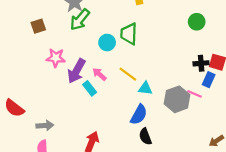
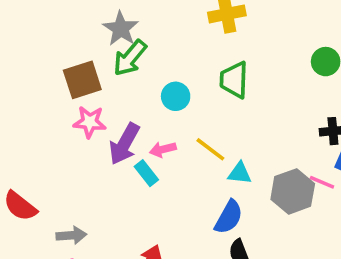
brown square: (38, 26) -> (82, 80), moved, size x1.5
green trapezoid: (129, 34) -> (234, 80), moved
pink arrow: (99, 74) -> (163, 149), turned -56

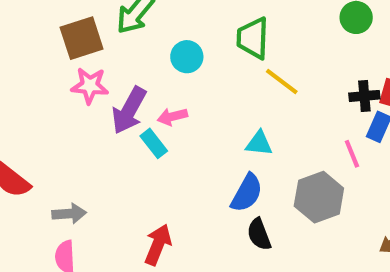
yellow line: (210, 149) -> (282, 81), moved
pink line: (322, 182) -> (352, 154), turned 45
gray hexagon: (293, 191) -> (319, 197), moved

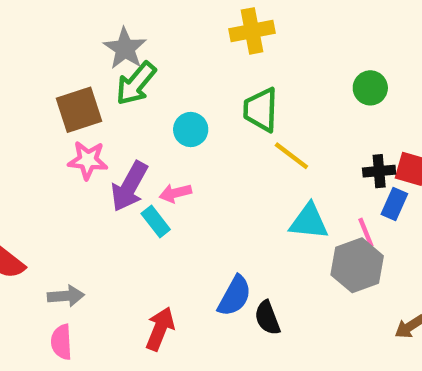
cyan triangle: (259, 143) -> (309, 221), moved, size x1.4
blue semicircle: (247, 193) -> (234, 296), moved
gray hexagon: (319, 197) -> (357, 265), moved

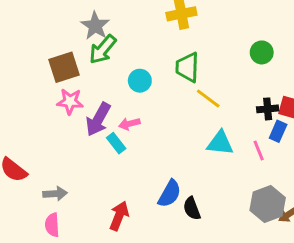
gray hexagon: (357, 265) -> (268, 204), moved

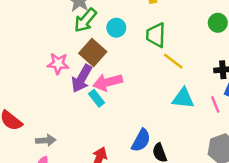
brown square: (64, 67) -> (93, 52), moved, turned -30
cyan circle: (140, 81) -> (116, 28), moved
pink arrow: (129, 124) -> (108, 82), size x1.6

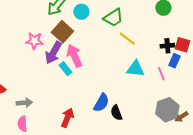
green trapezoid: (156, 35) -> (113, 18), turned -125
pink arrow: (108, 82) -> (74, 56), turned 80

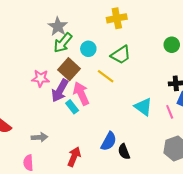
yellow line: (127, 39) -> (106, 76), moved
cyan triangle: (135, 69) -> (143, 107), turned 30
gray arrow: (24, 103) -> (40, 137), moved

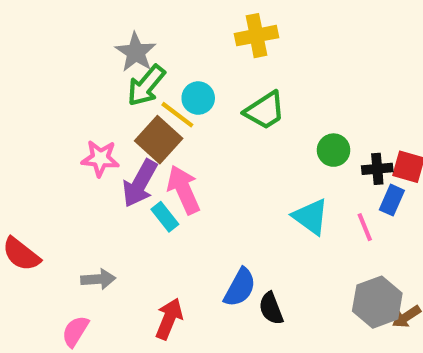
green circle: (172, 45) -> (334, 150), moved
yellow line: (106, 76) -> (177, 115), moved
pink semicircle: (28, 163) -> (75, 331), turned 35

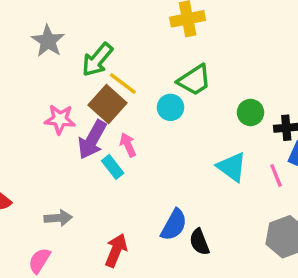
gray star: (136, 52) -> (48, 41), moved
cyan circle: (198, 98) -> (171, 107), moved
pink arrow: (184, 190) -> (128, 145), size x0.6

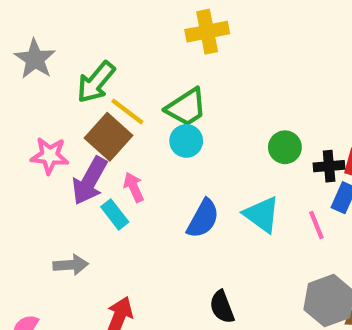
green trapezoid: (194, 80) -> (186, 107), moved
gray arrow: (58, 218) -> (71, 265), moved
blue semicircle: (174, 225) -> (203, 219), moved

